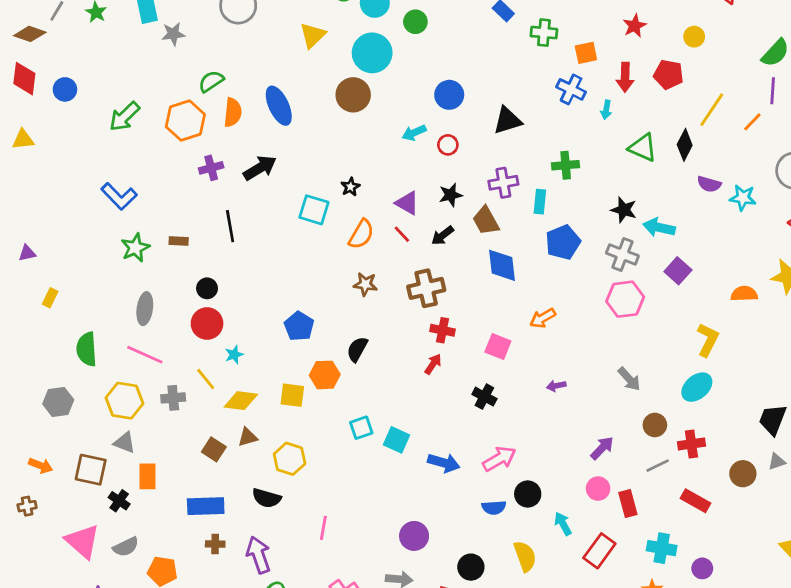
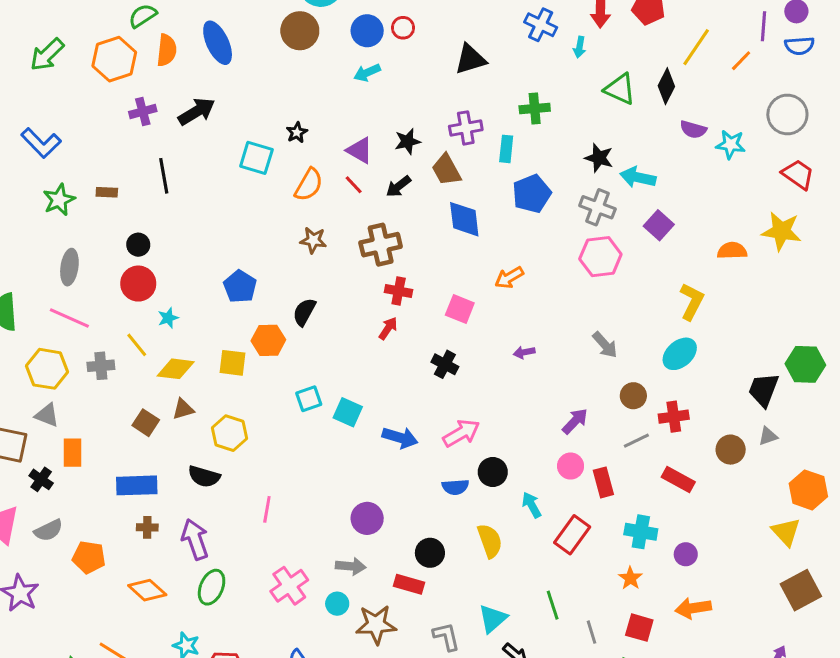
blue circle: (449, 95) -> (367, 31), moved
red circle: (448, 145) -> (403, 28), moved

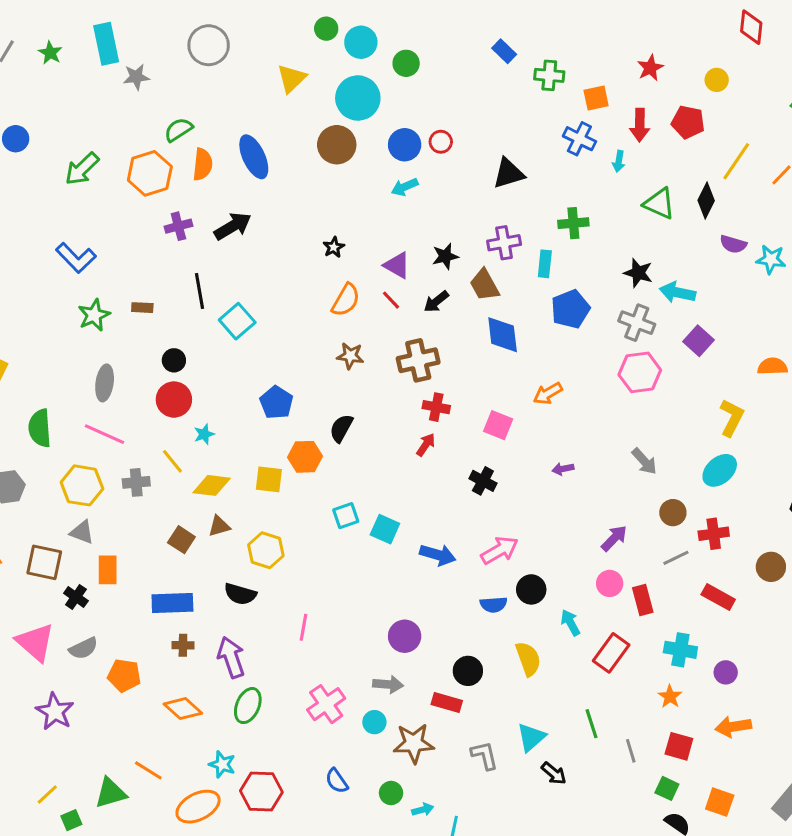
cyan square: (256, 158) -> (237, 321), moved, turned 32

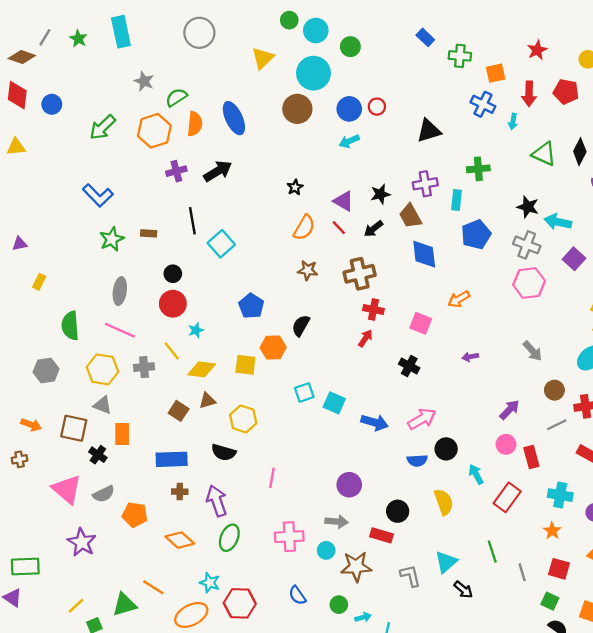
gray star: (136, 77) -> (144, 81), moved, turned 30
pink cross: (326, 704) -> (289, 537), turned 32

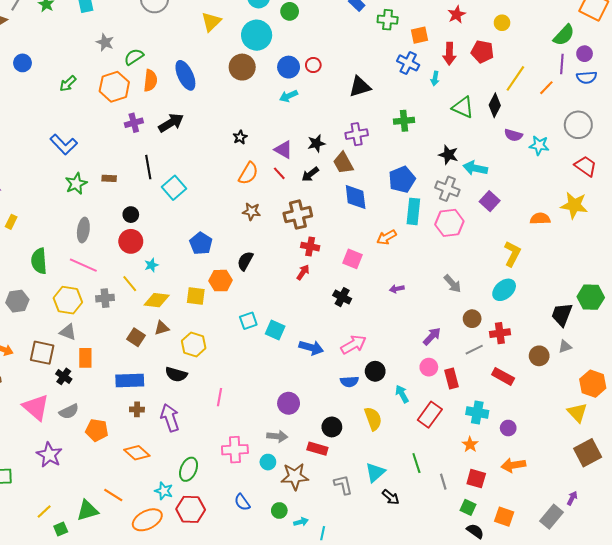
green arrow: (103, 127) -> (68, 84), size x0.7
cyan rectangle: (456, 200) -> (413, 211), moved, size x1.4
green ellipse: (229, 538) -> (189, 469), moved

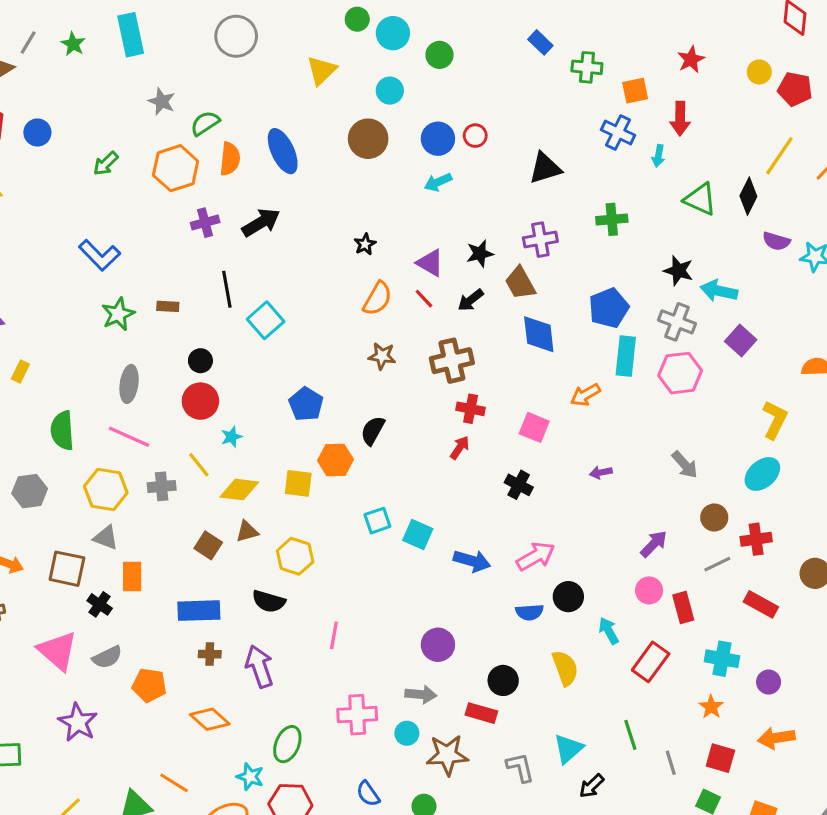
cyan circle: (257, 35) -> (390, 91), size x0.6
red pentagon: (482, 52) -> (795, 89), moved
black arrow: (391, 497) -> (592, 786), turned 96

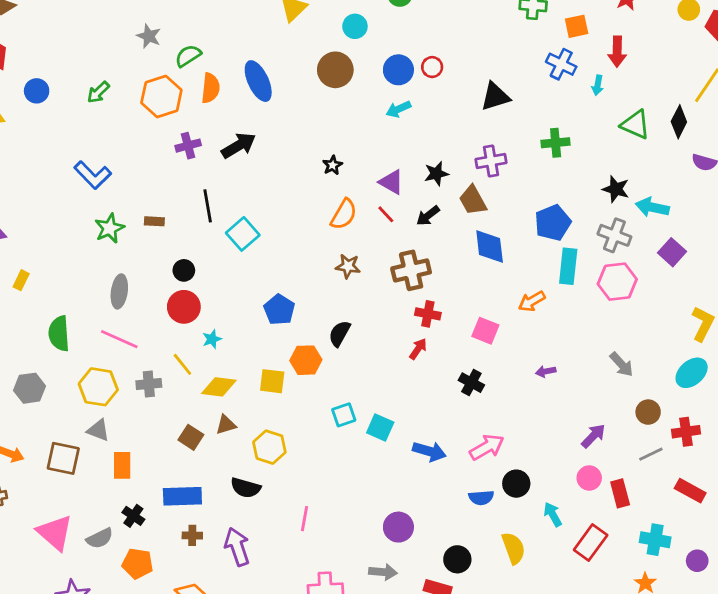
blue circle: (37, 132) -> (37, 91), moved
black cross: (100, 604) -> (133, 516), moved

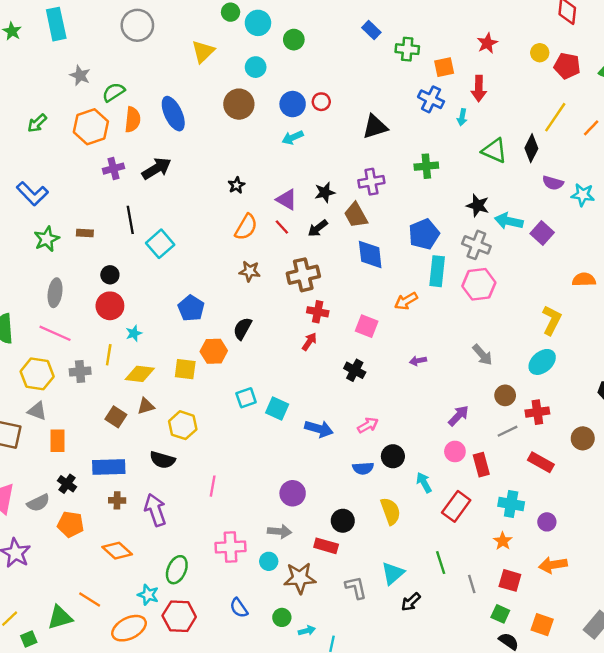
purple square: (672, 252) -> (542, 233), moved
yellow line: (182, 364) -> (109, 355), turned 48
pink arrow: (487, 447) -> (368, 425), size x0.7

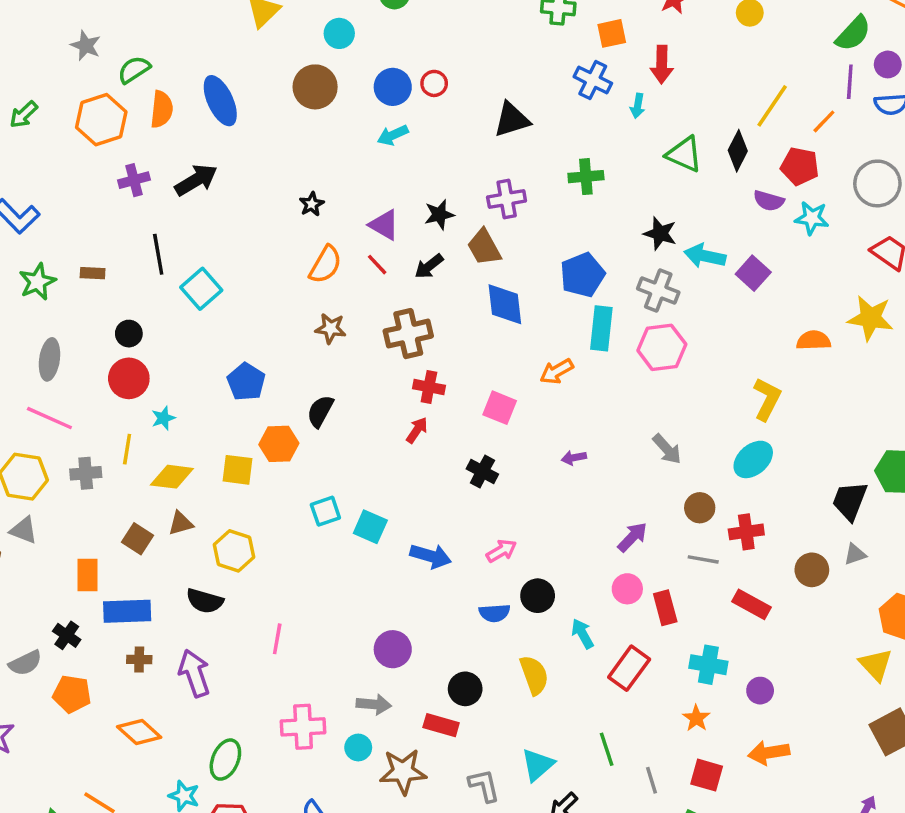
red pentagon: (567, 66) -> (800, 166), moved
gray line: (508, 431) -> (703, 559), turned 36
orange rectangle: (57, 441) -> (87, 575), moved

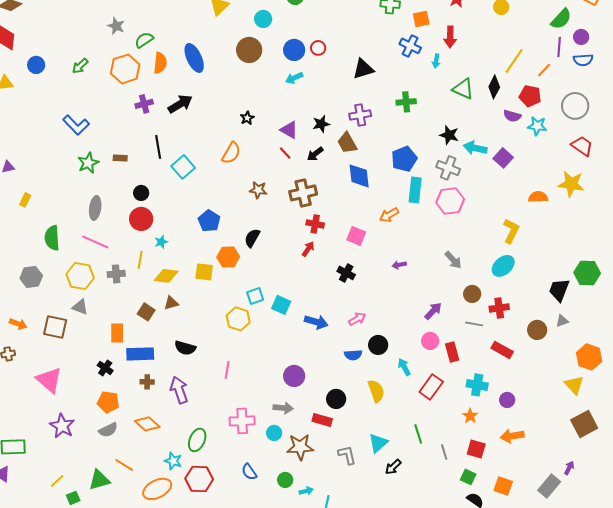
orange semicircle: (325, 265) -> (231, 153), moved
yellow hexagon: (234, 551) -> (238, 319), moved
gray semicircle: (25, 663) -> (108, 430), moved

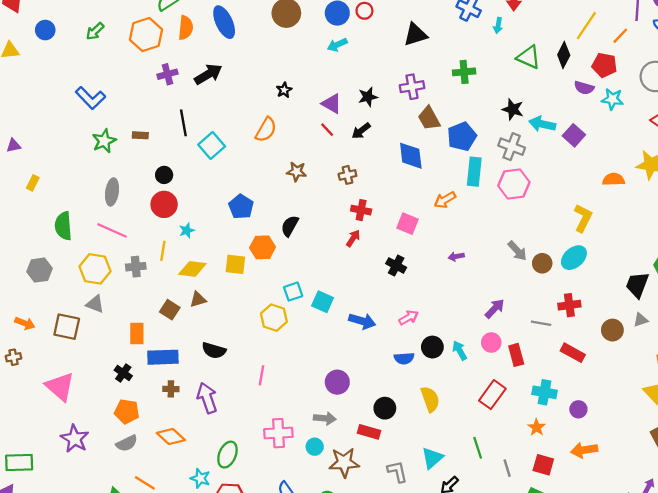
brown trapezoid: (347, 143) -> (429, 118), moved
brown cross: (303, 193) -> (347, 175), size x0.6
brown circle: (472, 294) -> (542, 263), moved
cyan arrow: (404, 367) -> (460, 350), moved

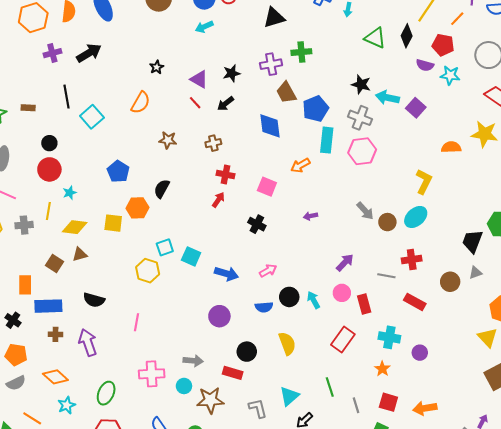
green cross: (464, 72) -> (301, 52), moved
purple circle: (337, 382) -> (219, 316), moved
orange arrow: (584, 450) -> (425, 408), moved
cyan star: (200, 478) -> (67, 405), moved, turned 30

